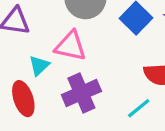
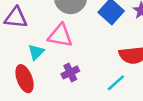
purple cross: (81, 93) -> (70, 72), size x0.6

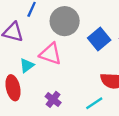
purple cross: (70, 72) -> (53, 99), moved, turned -35

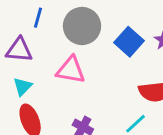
cyan triangle: (27, 65) -> (22, 87), moved

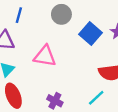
gray circle: (82, 26) -> (61, 14), moved, size x0.7

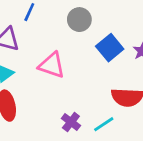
purple cross: (55, 101) -> (71, 122), moved

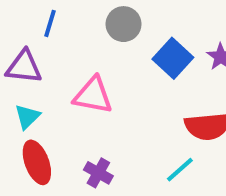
purple cross: (71, 122) -> (98, 173), moved

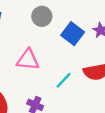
cyan line: (180, 170) -> (64, 80), moved

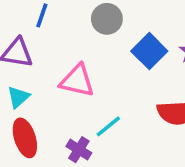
cyan line: (64, 80) -> (108, 126), moved

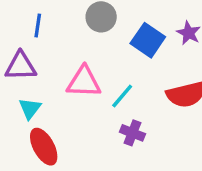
cyan line: (108, 126) -> (122, 96), moved
purple cross: (79, 150) -> (132, 133), moved

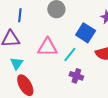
blue square: (148, 40) -> (86, 33), moved

